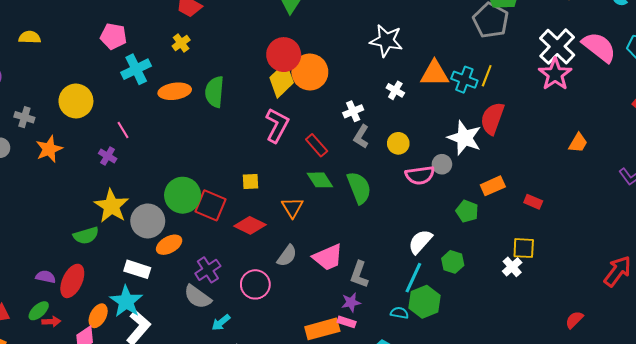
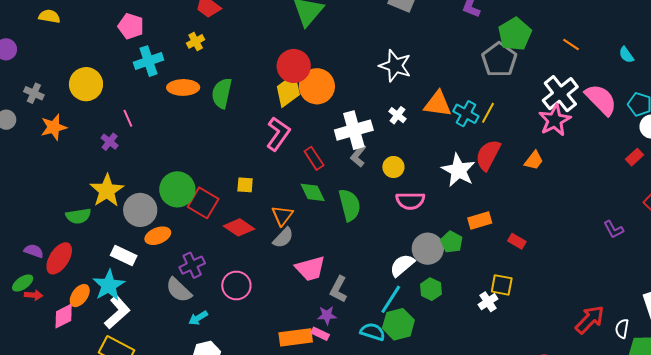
white cross: (353, 111) -> (354, 130), size x1.8
orange trapezoid: (578, 143) -> (534, 160), moved
gray circle: (442, 164) -> (428, 249), moved, size x1.6
gray semicircle: (287, 256) -> (283, 238), moved
cyan semicircle: (399, 313) -> (373, 332), size x1.4

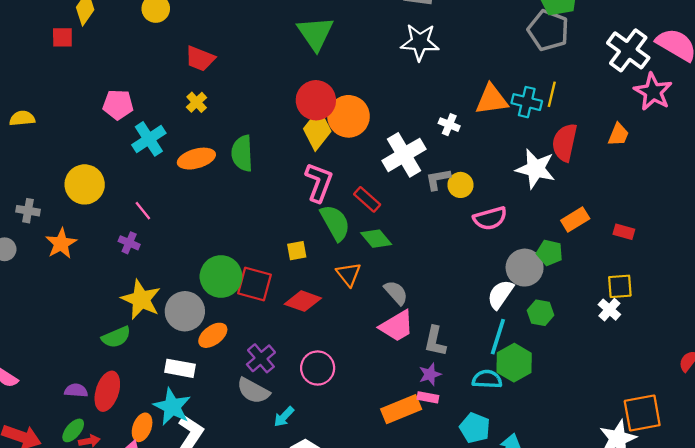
white star: (395, 66) -> (420, 42), moved
pink star: (555, 120) -> (653, 92), moved
gray L-shape: (358, 156) -> (438, 179), moved, turned 55
green semicircle: (350, 205) -> (335, 223), moved
gray semicircle: (283, 238) -> (396, 293), moved, turned -70

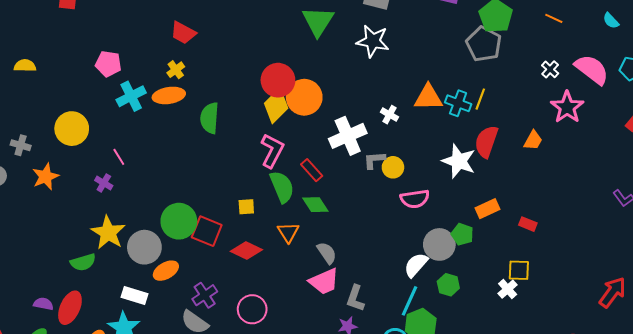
green triangle: (315, 33) -> (318, 21), moved
white cross: (628, 50) -> (550, 69), size x0.5
orange ellipse: (196, 159) -> (169, 95), moved

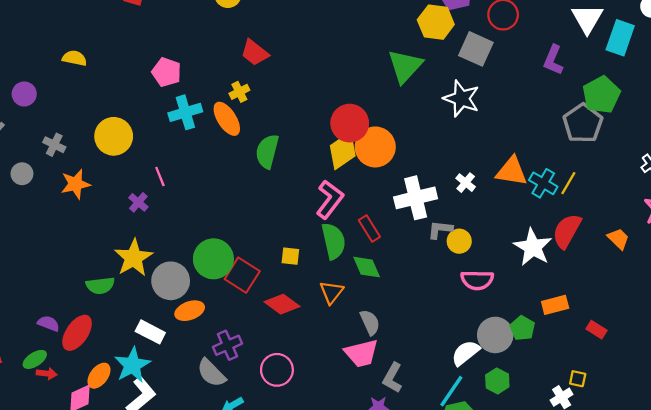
orange ellipse: (169, 95) -> (227, 119), turned 56
orange trapezoid: (533, 140) -> (618, 239), turned -85
yellow square: (519, 270) -> (578, 379), size x0.7

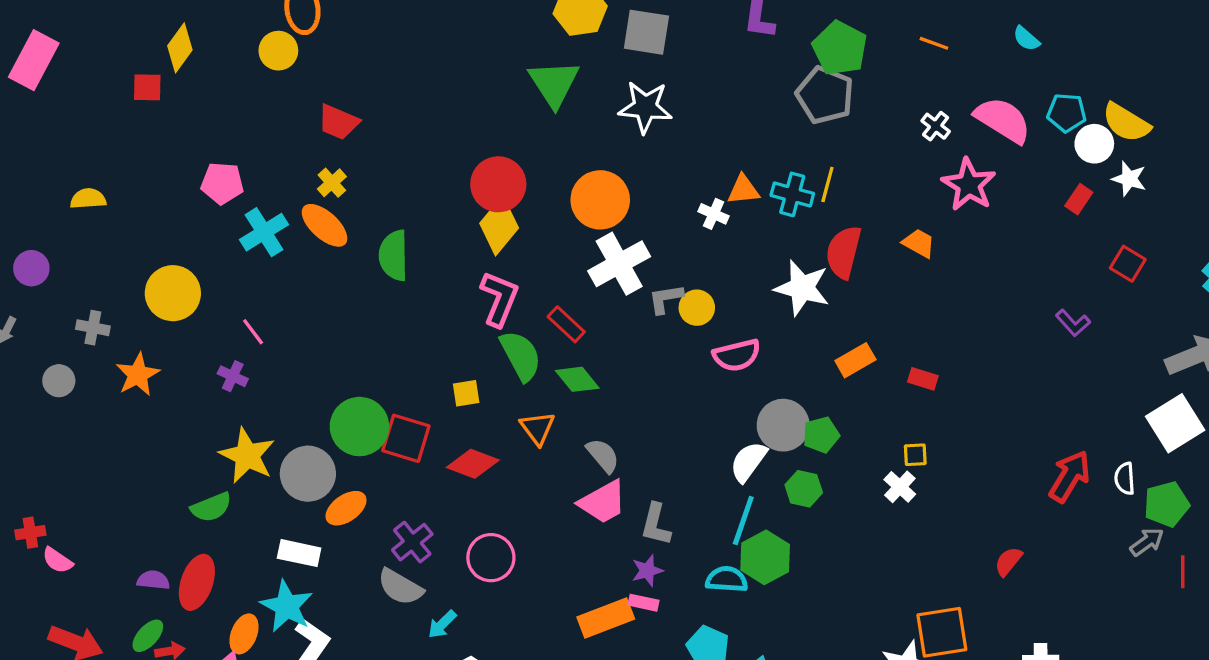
orange circle: (375, 147) -> (600, 200), moved
orange triangle: (512, 171) -> (743, 190), size x0.7
white cross: (466, 183) -> (714, 214), moved
green pentagon: (522, 328) -> (821, 435), moved, turned -30

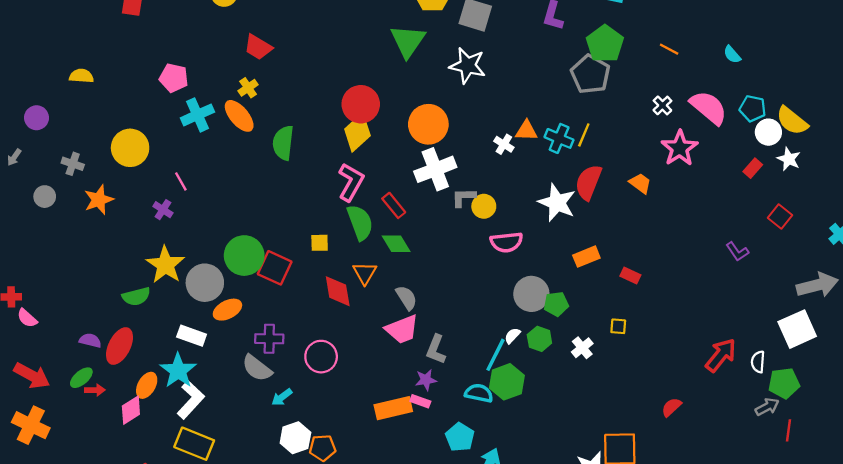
white semicircle: (748, 462) -> (512, 336), moved, size x0.6
red diamond: (473, 464) -> (338, 291), moved, turned 52
white cross: (900, 487) -> (582, 348), moved
purple cross: (412, 542) -> (269, 339), turned 32

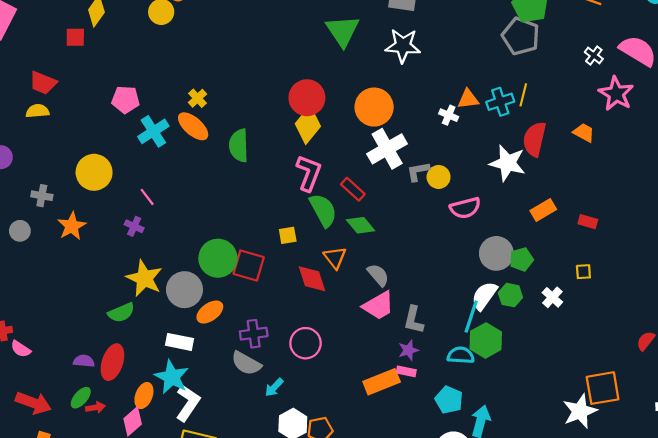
red trapezoid: (258, 47) -> (43, 83), moved
cyan cross: (559, 138) -> (500, 102), turned -32
white semicircle: (512, 336) -> (484, 296), size x1.8

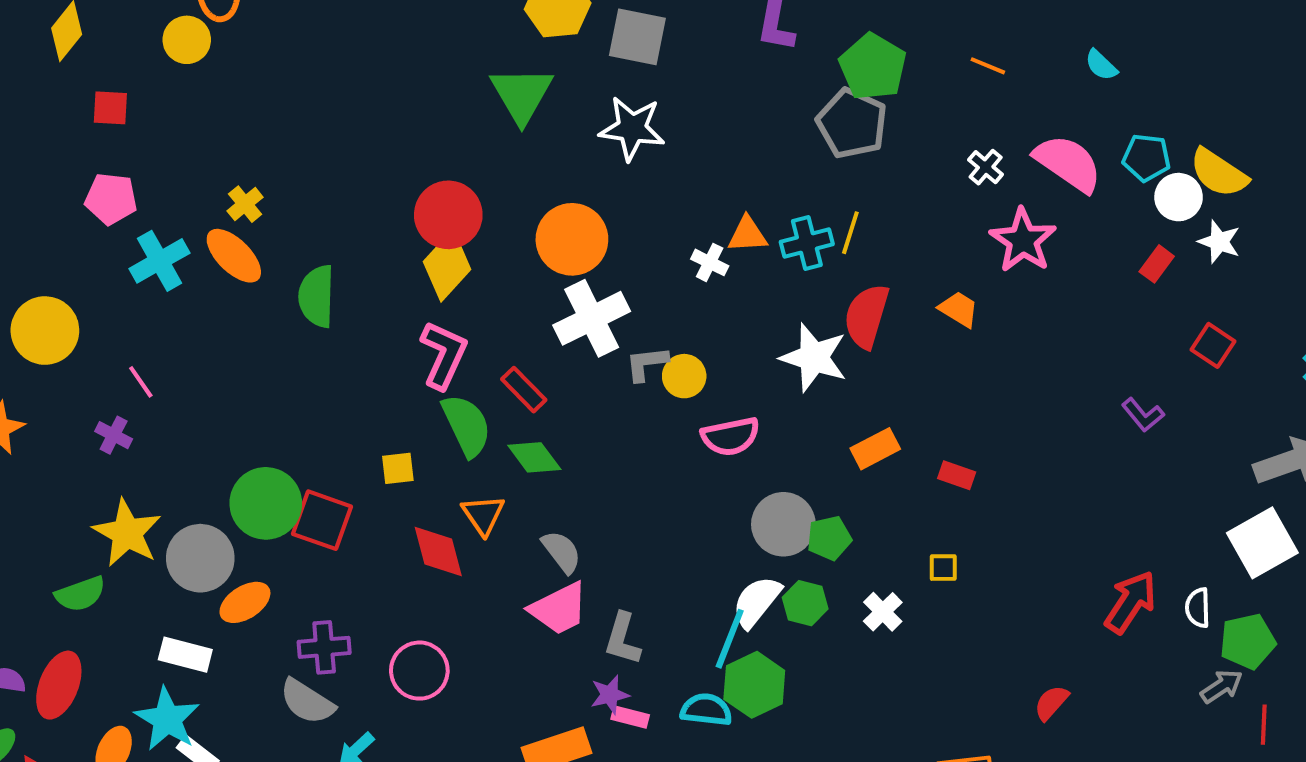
red square: (75, 37) -> (110, 108), moved
pink rectangle: (406, 371) -> (630, 717), moved

